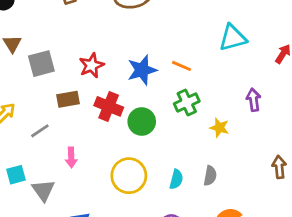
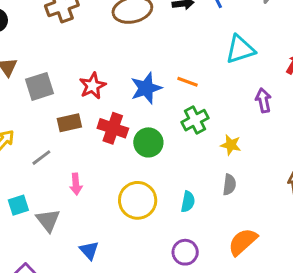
purple arrow: (254, 100) -> (263, 100), moved
gray semicircle: (210, 176) -> (229, 185), moved

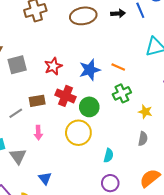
brown rectangle: (69, 123) -> (37, 101), moved
yellow circle: (138, 200) -> (78, 133), moved
cyan semicircle: (188, 202) -> (109, 155), moved

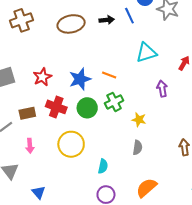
green circle: (89, 107) -> (87, 108), moved

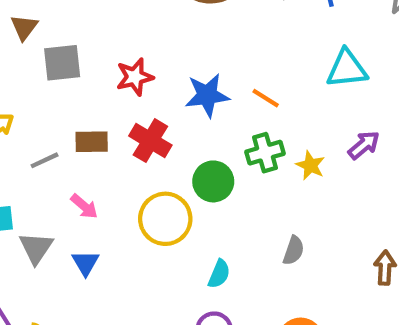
purple arrow: (162, 89) -> (364, 145), turned 49
green circle: (87, 108) -> (213, 181), moved
yellow star: (139, 120) -> (310, 165), moved
pink arrow: (30, 146) -> (84, 206), turned -56
blue triangle: (39, 192) -> (86, 263), moved

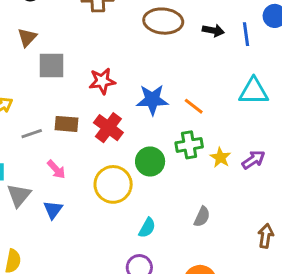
purple arrow: (364, 145) -> (253, 160), moved

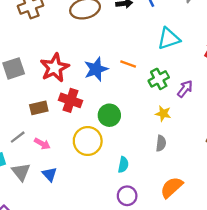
red star: (102, 81) -> (55, 68), size x1.4
gray line: (32, 134) -> (18, 137), moved
green cross: (189, 145) -> (159, 79), moved
yellow star: (220, 157) -> (163, 114), moved

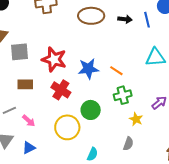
red star: (55, 68) -> (54, 59), turned 30
green cross: (159, 79) -> (123, 95), moved
brown rectangle: (39, 108) -> (25, 84), moved
blue triangle: (50, 174) -> (29, 148), turned 32

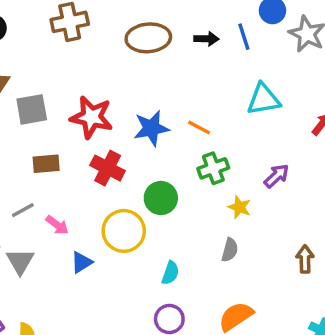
blue triangle: (29, 148) -> (82, 262), moved

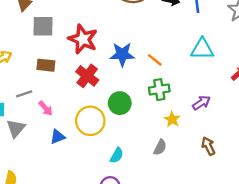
brown arrow: (305, 259) -> (208, 146), moved, turned -36

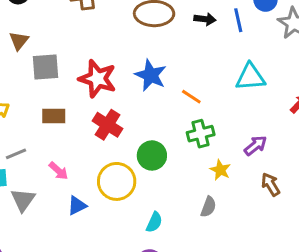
blue star: (122, 54) -> (151, 75), moved, turned 30
gray line: (24, 94) -> (16, 154), moved
brown arrow: (208, 146) -> (271, 184), moved

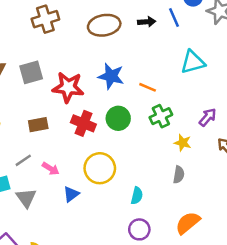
gray square: (46, 67) -> (31, 72), moved
gray line: (16, 154) -> (23, 160), moved
green circle: (152, 155) -> (118, 118), moved

